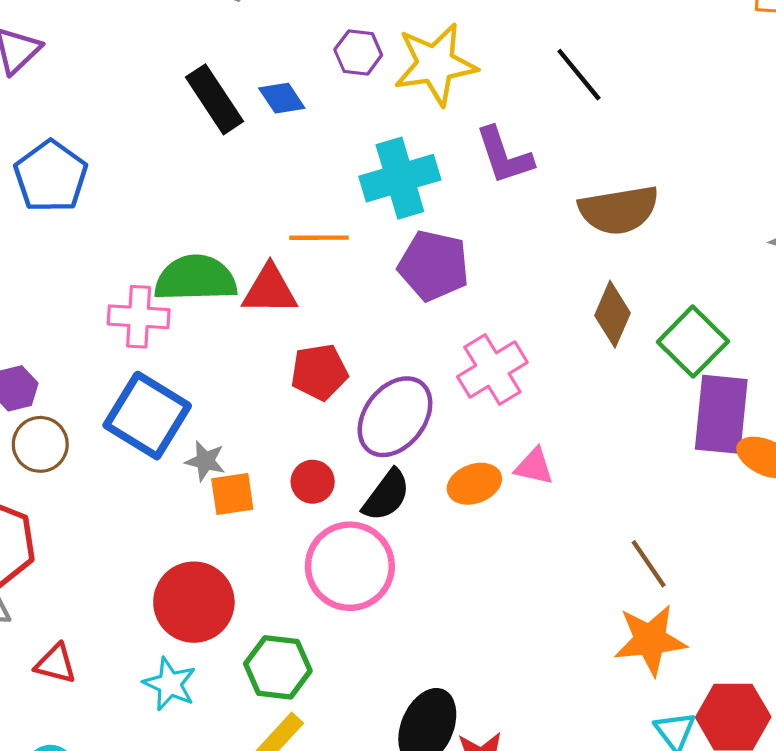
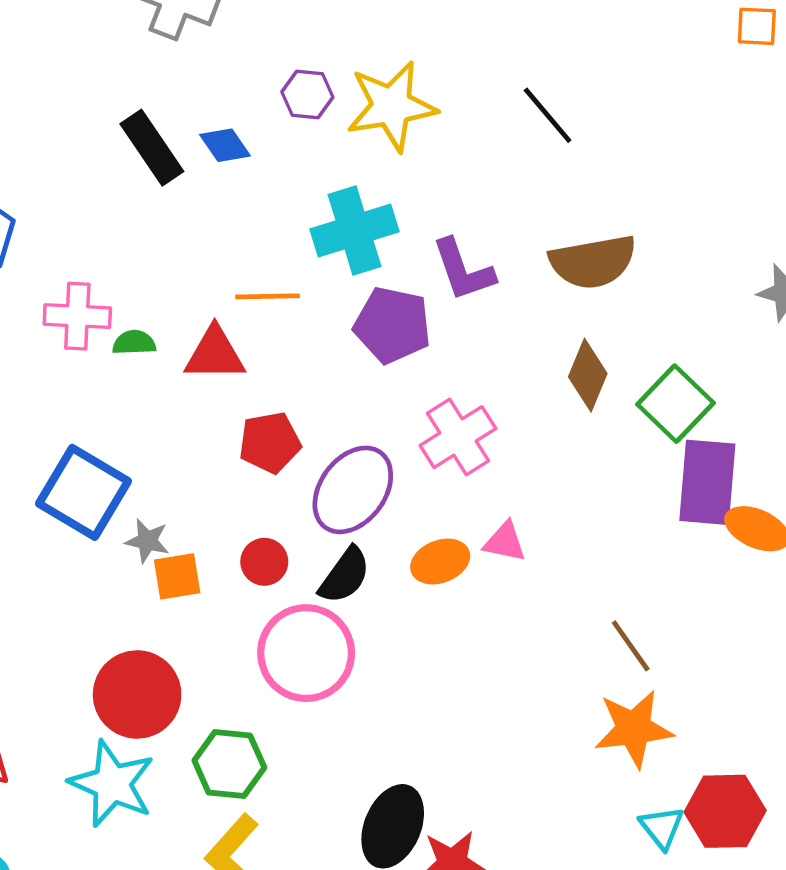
purple L-shape: (504, 156) -> (463, 270), moved
green semicircle: (196, 278) -> (134, 343), size x0.5
pink cross: (139, 317) -> (77, 316), moved
cyan star: (170, 684) -> (112, 784), size x1.5

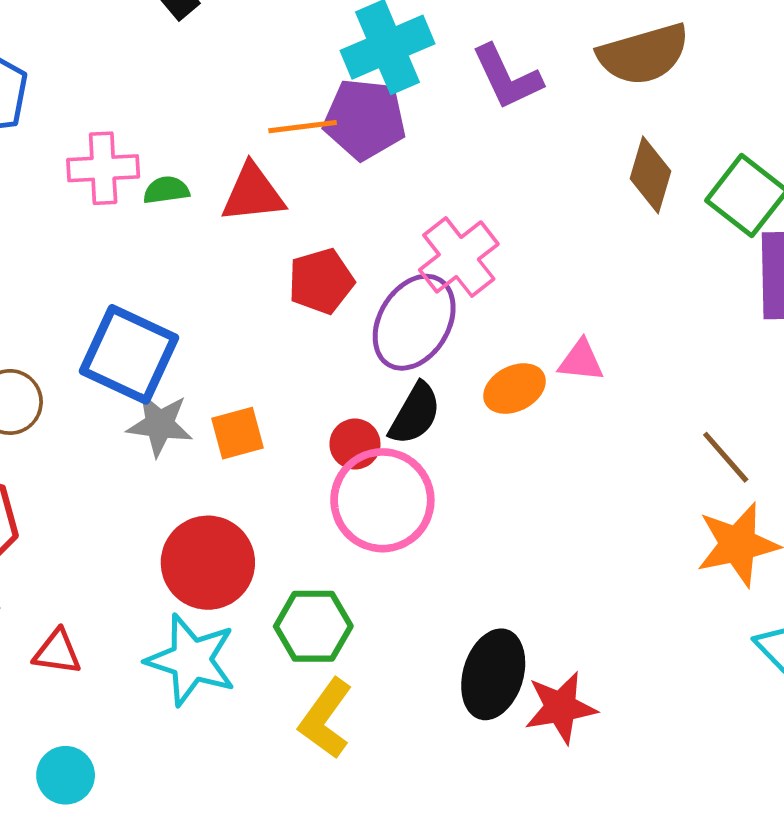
purple pentagon: (392, 325) -> (365, 119), moved
pink cross: (458, 437) -> (459, 257), moved
gray star: (147, 541) -> (160, 424), moved, size x1.4
red circle: (264, 562) -> (355, 444), moved

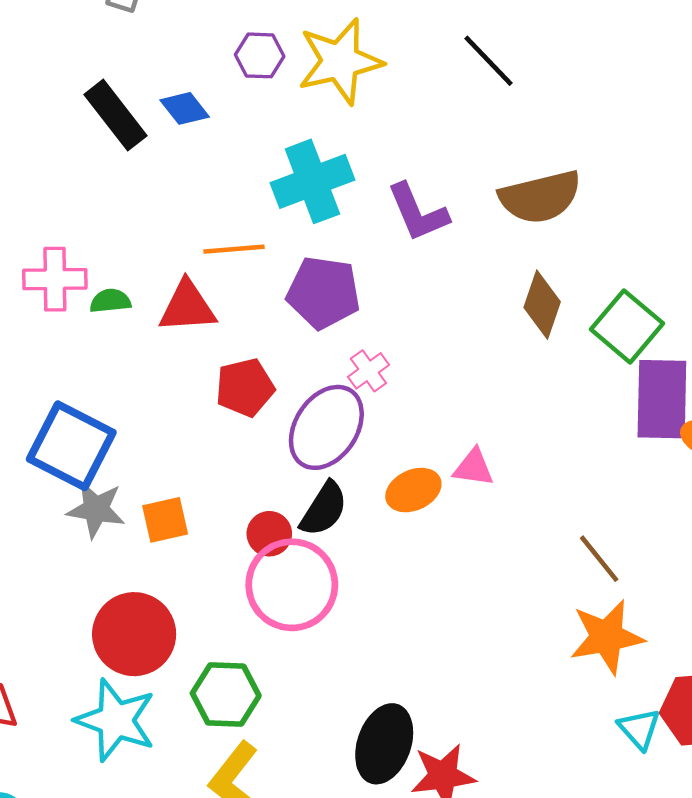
purple pentagon: (365, 119) -> (323, 293), moved
pink cross: (459, 257) -> (368, 371), size x0.6

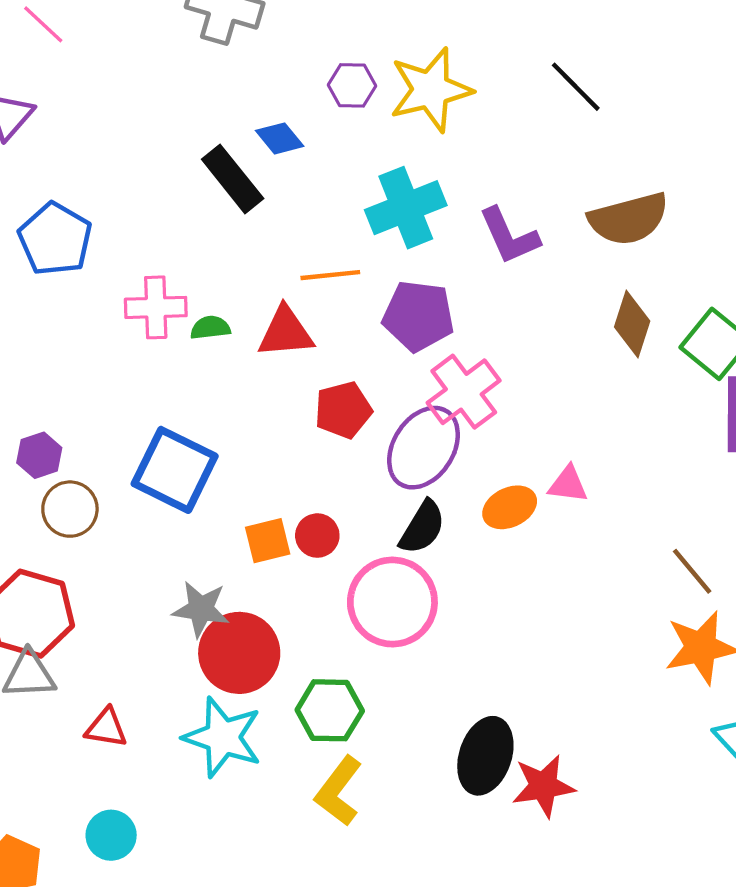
black rectangle: (116, 115) -> (233, 179), moved
pink cross: (368, 371) -> (464, 392), size x1.8
gray star: (96, 509) -> (201, 609), moved
red circle: (269, 534) -> (317, 536), moved

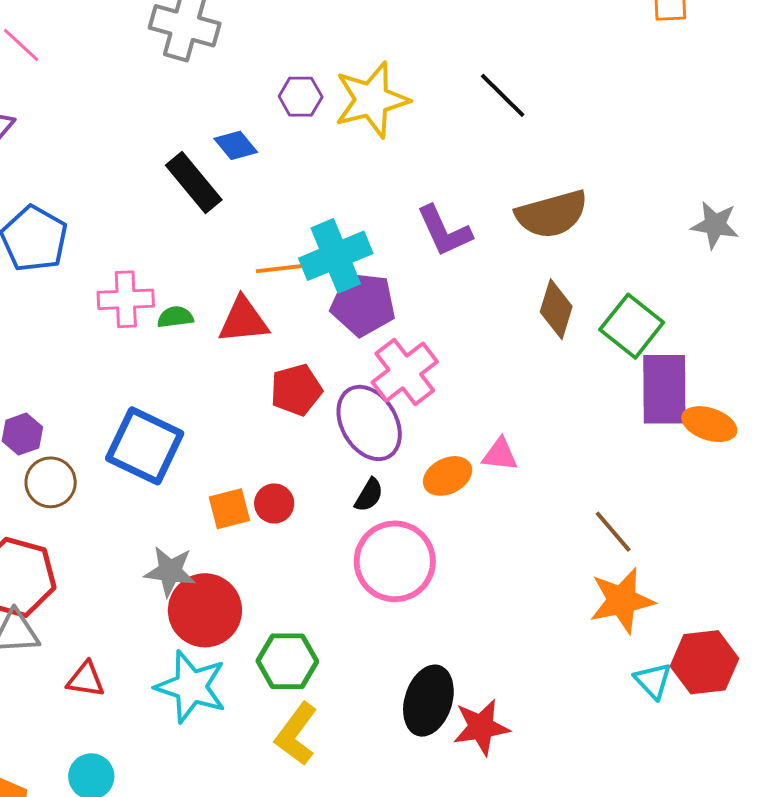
cyan cross: (406, 208) -> (336, 256), moved
purple ellipse: (423, 448) -> (369, 423), turned -62
black semicircle: (422, 527) -> (369, 495), size x0.7
pink circle: (392, 602) -> (395, 561), moved

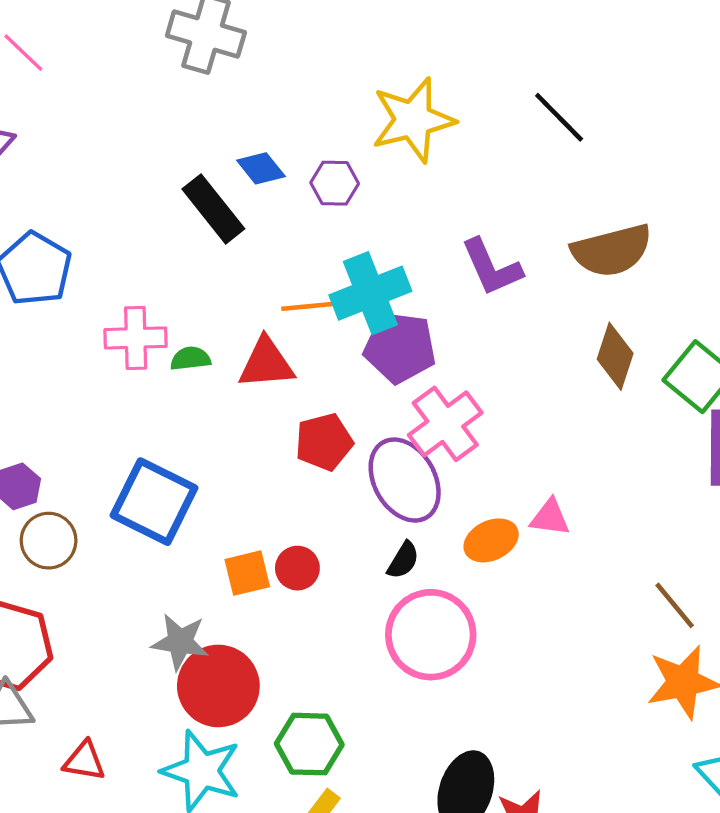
purple hexagon: (301, 97) -> (335, 183), moved

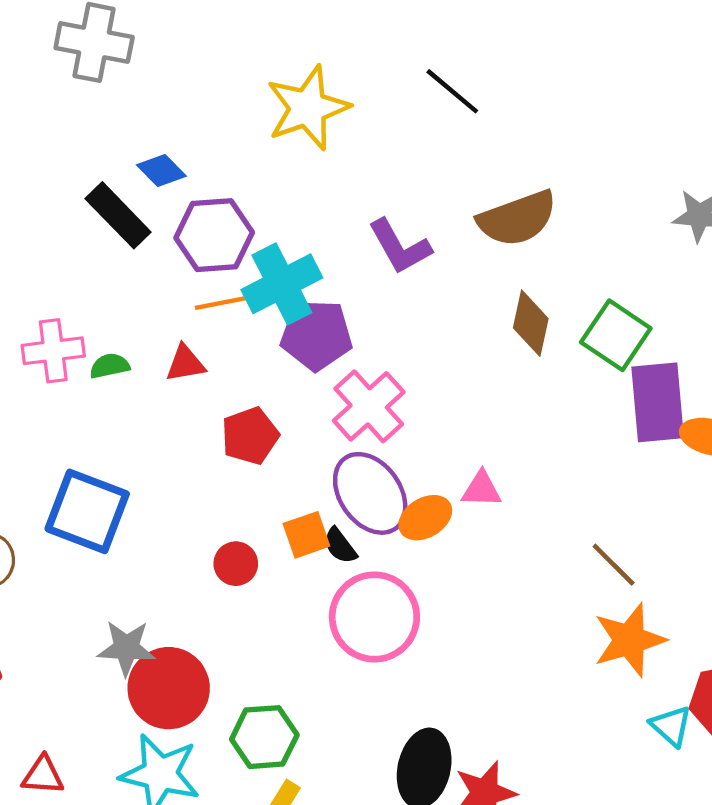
purple hexagon: (335, 183) -> (214, 235), moved, size x1.6
red triangle: (266, 363) -> (185, 363), size x0.7
purple ellipse: (405, 480) -> (370, 493), moved
black semicircle: (403, 560) -> (340, 546), turned 117
orange square: (247, 573) -> (306, 535), moved

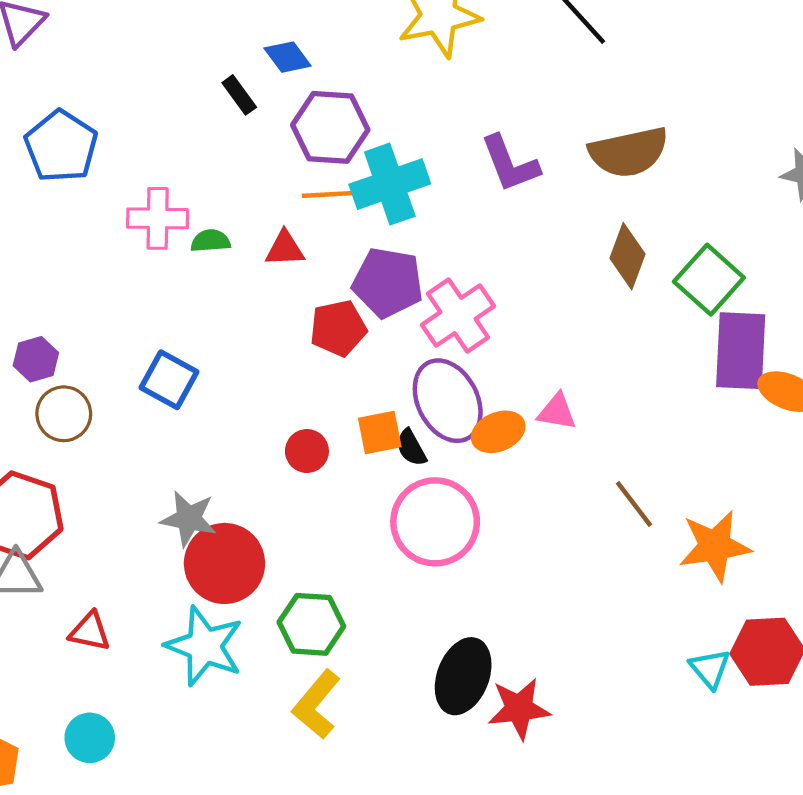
black rectangle: (118, 215) -> (239, 95), size x0.6
purple pentagon: (316, 335) -> (388, 283), moved
blue square: (87, 511) -> (169, 380), size x0.7
brown line: (614, 565) -> (634, 504), moved
orange star: (629, 640) -> (715, 546), moved

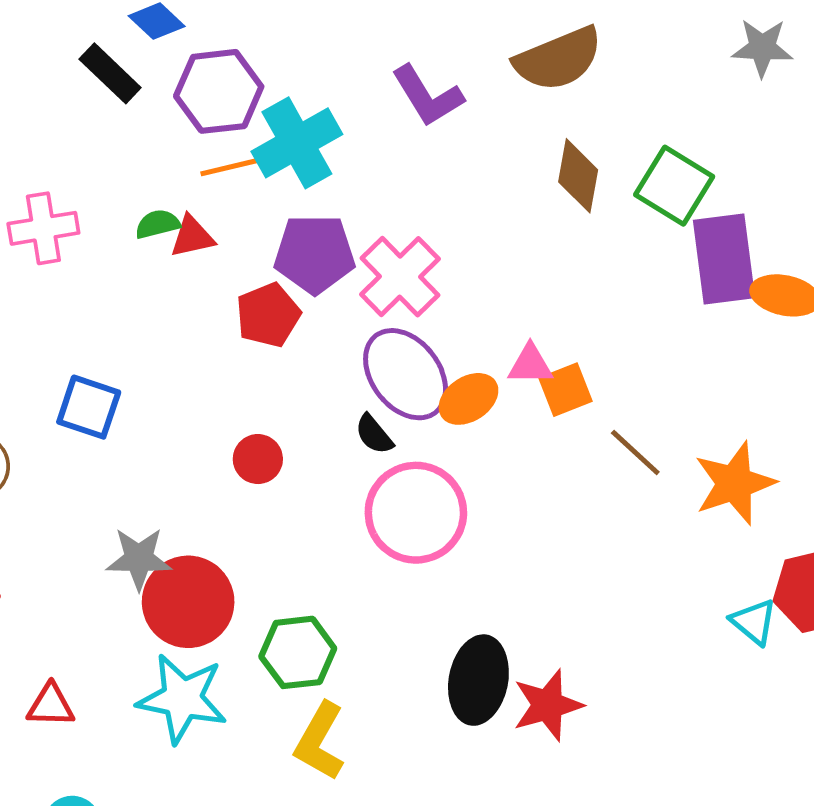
black rectangle: (239, 95) -> (110, 73), size x1.4
green semicircle: (211, 241) -> (158, 224), moved
orange square: (380, 432) -> (566, 390), moved

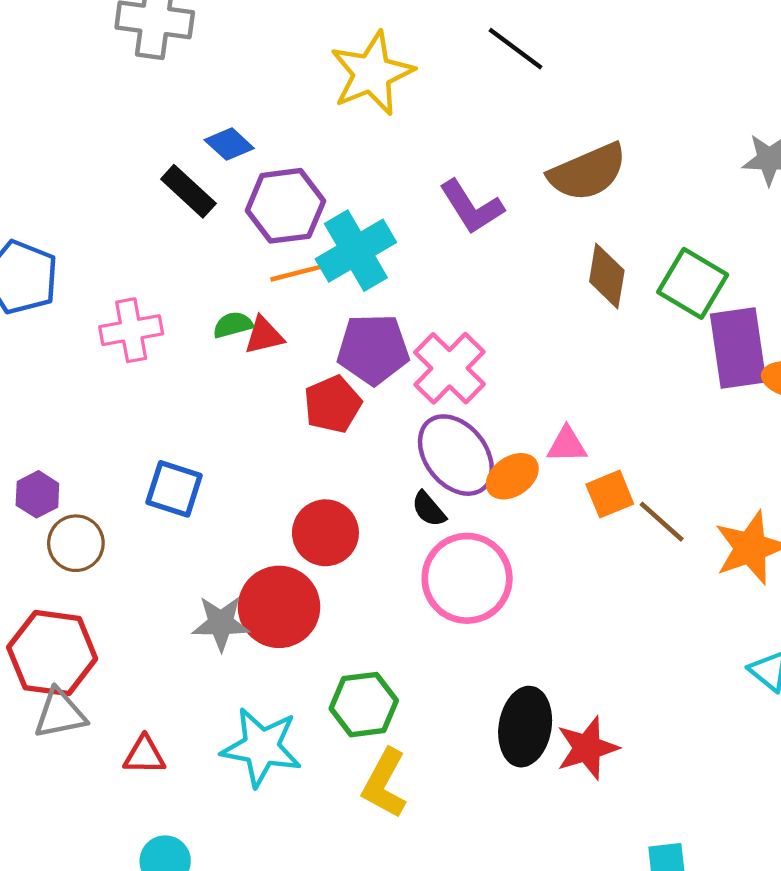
orange square: (566, 390) -> (610, 494), moved
red circle: (258, 459) -> (325, 533), size x1.5
red circle: (188, 602) -> (279, 607), moved

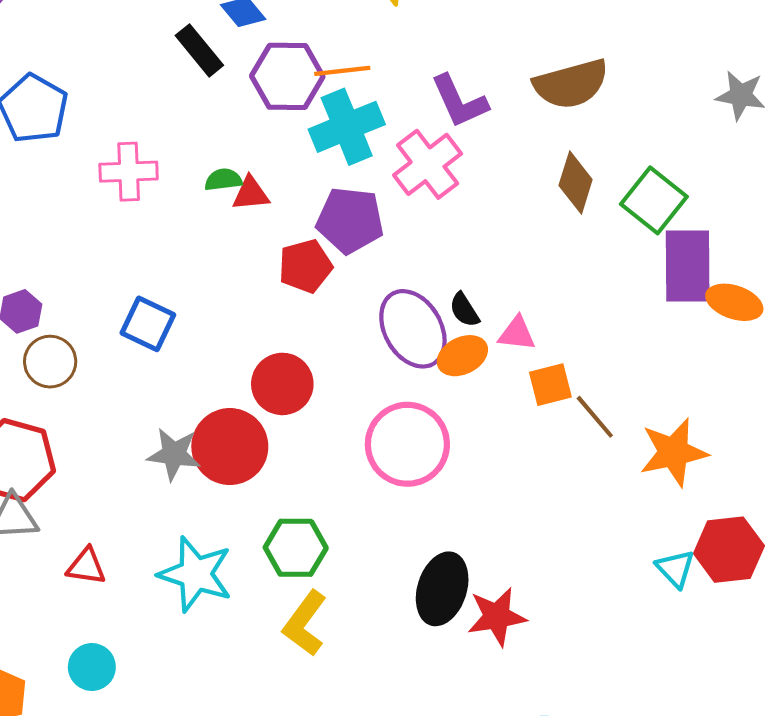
orange line: (300, 272) -> (342, 71), moved
pink cross: (450, 368) -> (428, 164), moved
black semicircle: (429, 509) -> (464, 310), moved

